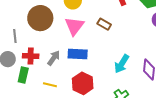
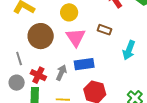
red cross: (31, 56) -> (38, 75), turned 35
cyan arrow: (122, 64) -> (129, 50), moved

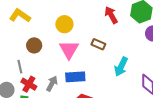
brown circle: (41, 36) -> (34, 45), size x0.6
gray line: (19, 59) -> (20, 67), moved

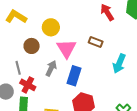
yellow circle: (64, 24) -> (51, 27), moved
blue rectangle: (75, 77) -> (74, 76), turned -66
gray arrow: (52, 84) -> (51, 68), moved

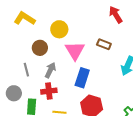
gray arrow: (51, 68) -> (50, 70), moved
red cross: (28, 85) -> (49, 91), moved, turned -35

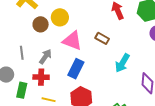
brown circle: (40, 48) -> (41, 24), moved
pink triangle: (75, 51) -> (72, 41), turned -45

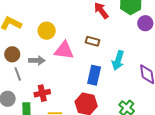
brown circle: (41, 24) -> (12, 54), moved
gray arrow: (45, 57) -> (37, 60), moved, turned 70
blue rectangle: (76, 69) -> (94, 75), moved

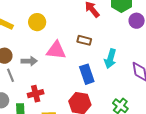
yellow circle: (47, 31) -> (37, 22), moved
blue rectangle: (94, 75) -> (87, 74), turned -30

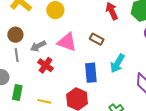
gray arrow: (29, 61) -> (38, 46), turned 140
red cross: (36, 94) -> (45, 65), moved, turned 35

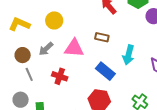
gray arrow: (38, 46) -> (46, 49), moved
blue rectangle: (91, 73) -> (105, 71), turned -30

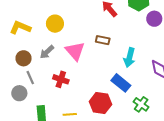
pink triangle: (74, 48) -> (75, 51), turned 45
blue rectangle: (105, 71) -> (121, 83), moved
gray circle: (21, 100) -> (19, 93), moved

